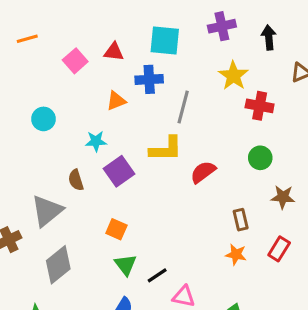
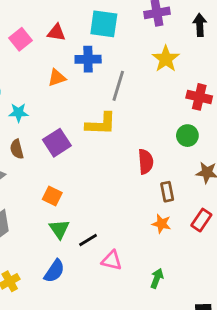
red cross: (260, 106) -> (199, 97), moved
cyan star: (96, 141) -> (18, 113), moved
red semicircle: (203, 172) -> (146, 162), moved, turned 120

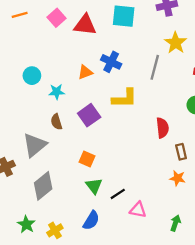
red triangle: (56, 32) -> (85, 25), size x1.5
pink square: (21, 39) -> (56, 18), moved
blue cross: (88, 59) -> (111, 62), moved, turned 30
orange triangle: (57, 78) -> (85, 72), moved
gray line: (118, 86) -> (155, 67), moved

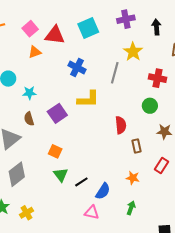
cyan square: (124, 16) -> (88, 28), turned -30
orange triangle: (85, 72) -> (35, 52), moved
orange star: (178, 178) -> (133, 178), moved
pink triangle: (138, 210) -> (92, 213), moved
blue semicircle: (91, 220) -> (103, 191), moved

